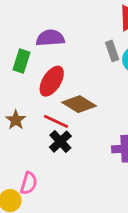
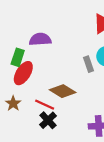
gray rectangle: (112, 51) -> (89, 64), moved
red ellipse: (52, 81) -> (23, 73), moved

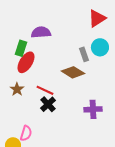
brown diamond: (63, 91) -> (73, 72), moved

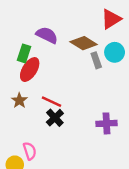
purple semicircle: (41, 32) -> (47, 35), turned 30
brown diamond: (73, 72) -> (84, 43), moved
pink semicircle: (26, 133) -> (30, 151), turned -35

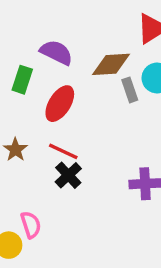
brown diamond: (84, 43) -> (111, 64), turned -35
red ellipse: (30, 70) -> (60, 104), moved

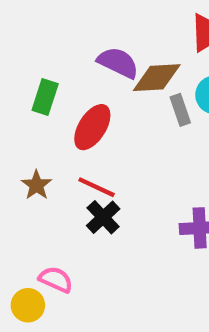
purple semicircle: (56, 52) -> (118, 63), moved
pink semicircle: (31, 225) -> (56, 279), turned -48

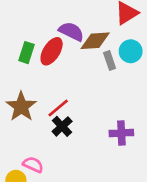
red ellipse: (92, 127) -> (52, 51), moved
brown star: (36, 185) -> (21, 107), size x1.6
red line: (97, 187) -> (58, 108), turned -65

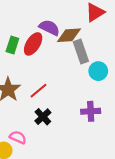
cyan circle: (131, 51) -> (98, 71), moved
gray rectangle: (110, 60) -> (81, 52), size x1.5
black cross: (62, 126) -> (43, 117), moved

